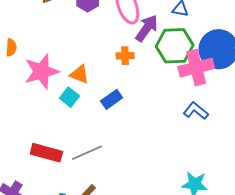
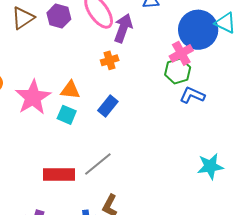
green hexagon: (175, 46) -> (178, 71), moved, size x0.7
pink cross: (196, 68) -> (181, 53), size x0.7

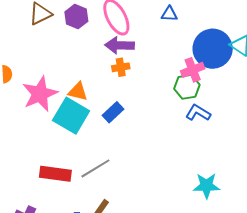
purple arrow: (123, 28) -> (120, 45), moved, turned -116
cyan square: (67, 115) -> (71, 116), size x1.8

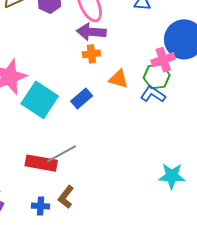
orange triangle: (78, 92) -> (118, 79), moved
blue L-shape: (198, 113) -> (153, 94), moved
red rectangle: (55, 174) -> (41, 163), moved

